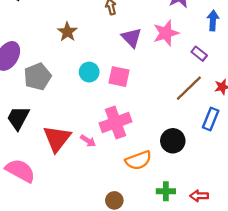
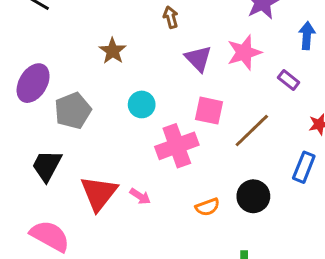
pink square: (119, 77) -> (209, 111), moved
brown line: (189, 88) -> (252, 130), moved
pink cross: (115, 122) -> (177, 146), moved
orange semicircle: (138, 160) -> (207, 207), moved, size x0.7

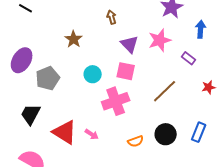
pink square: (209, 111) -> (126, 71), moved
blue rectangle: (304, 167) -> (199, 132), moved
red triangle: (99, 193) -> (65, 132), turned -36

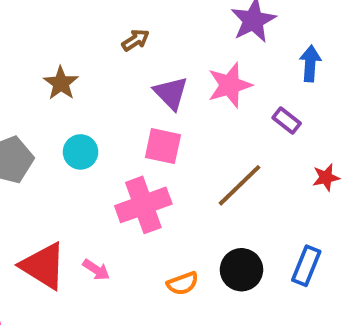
brown arrow: (112, 17) -> (135, 40), turned 72
cyan circle: (93, 74) -> (81, 152), moved

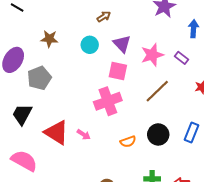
brown star: (61, 83) -> (49, 39), moved, turned -30
pink star: (230, 85) -> (152, 55), moved
cyan circle: (81, 152) -> (90, 45), moved

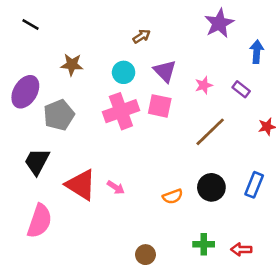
pink star: (152, 55) -> (204, 85), size x0.6
pink cross: (108, 101) -> (121, 111), moved
pink semicircle: (24, 161) -> (40, 221), turned 80

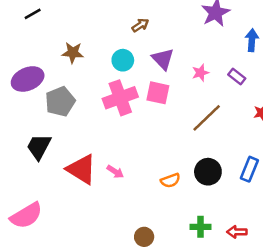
black line: (30, 25) -> (33, 14), turned -60
purple ellipse: (25, 92) -> (28, 79), turned 36
pink semicircle: (40, 221) -> (26, 216), moved, turned 40

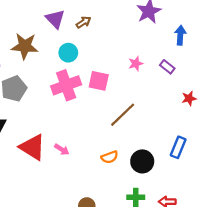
brown star: (73, 53) -> (25, 46), size x1.4
purple triangle: (163, 59) -> (55, 19), moved
brown line: (207, 118) -> (123, 115), moved
black circle: (208, 172) -> (142, 161), moved

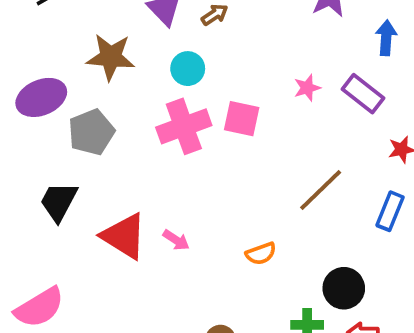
purple rectangle: (167, 67) -> (363, 94), size x1.5
brown line: (123, 115) -> (321, 190), moved
blue rectangle: (178, 147) -> (390, 211), moved
black circle: (142, 161) -> (344, 288), moved

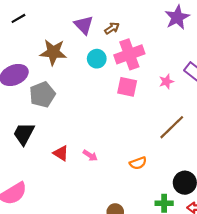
pink star: (307, 88) -> (166, 82), moved
pink cross: (184, 126) -> (129, 54), moved
red triangle: (124, 236) -> (61, 153), size x0.6

